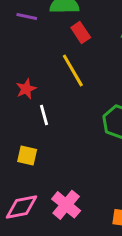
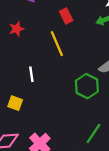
red star: (26, 89) -> (17, 29), moved

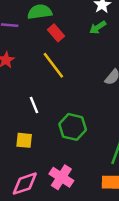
green hexagon: (87, 86) -> (73, 127), moved

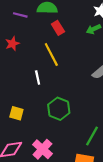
white line: (34, 105) -> (38, 77), moved

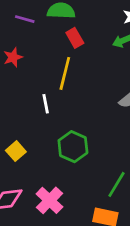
yellow line: (51, 55) -> (65, 73), turned 40
yellow square: (16, 113) -> (16, 151), turned 32

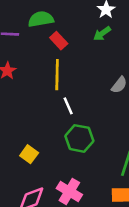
white line: (46, 104) -> (68, 106), moved

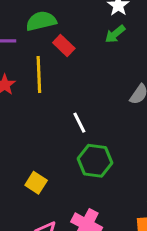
yellow line: (57, 75) -> (39, 75), moved

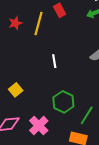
green hexagon: (95, 161) -> (63, 102), moved

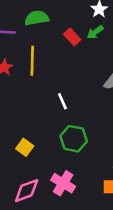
red rectangle: (60, 10) -> (72, 37), moved
green hexagon: (63, 102) -> (74, 139), moved

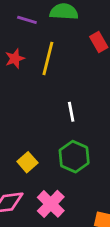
yellow square: (25, 147) -> (27, 162), moved

